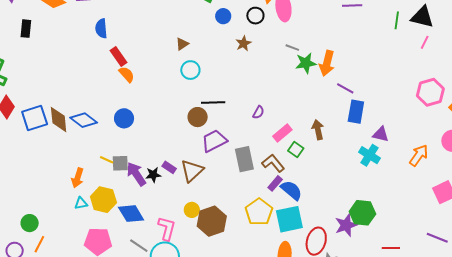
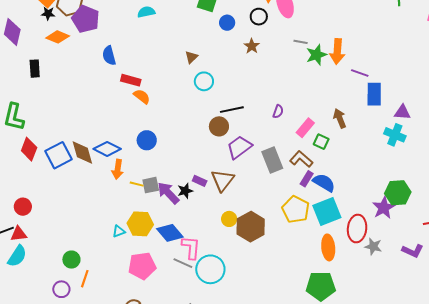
red rectangle: (118, 56) -> (131, 80), turned -30
orange arrow: (78, 178) -> (118, 169), moved
pink L-shape: (167, 228) -> (191, 248), moved

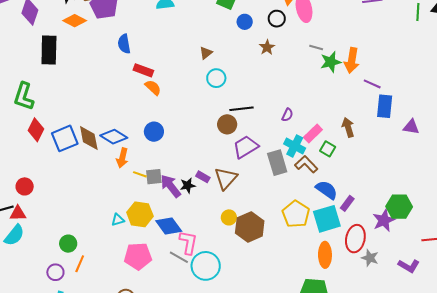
black rectangle: (35, 69) -> (49, 50), size x1.6
cyan cross: (395, 135) -> (295, 146), moved
purple rectangle: (307, 179) -> (347, 203), moved

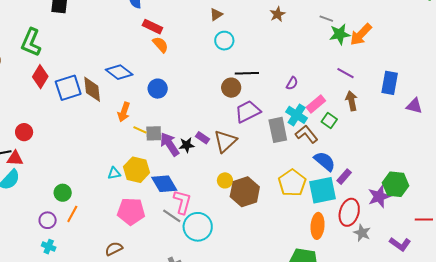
orange arrow: (352, 60) -> (361, 34), turned 30
purple line: (372, 84) -> (345, 73), moved
blue diamond: (114, 137) -> (119, 72), moved

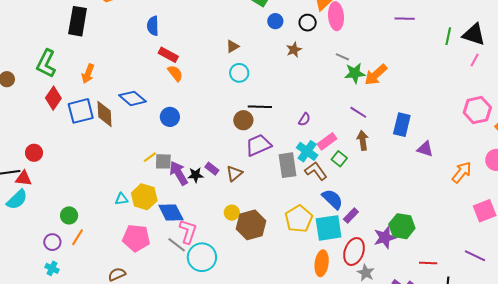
orange arrow: (124, 112) -> (88, 74), moved
yellow line: (140, 130) -> (150, 157), turned -64
brown triangle: (225, 141) -> (234, 173), size x0.7

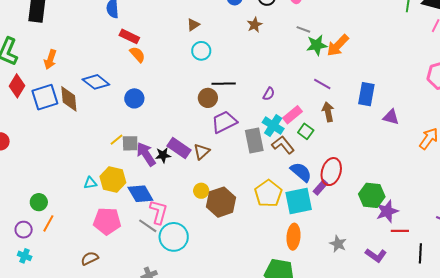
purple rectangle: (212, 169) -> (179, 148), size x1.6
purple star: (385, 237) -> (387, 211), moved
red ellipse: (354, 252) -> (331, 172), moved

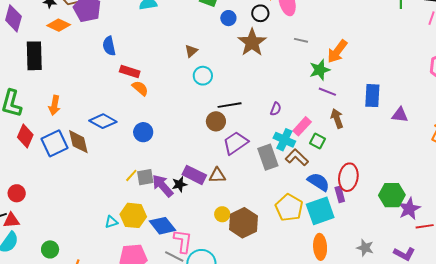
brown star: (255, 25) -> (252, 42), size x1.8
green star: (317, 45) -> (320, 70), moved
brown triangle: (202, 152) -> (217, 175), turned 48
purple rectangle: (320, 187) -> (340, 194), turned -49
green circle: (39, 202) -> (50, 249), moved

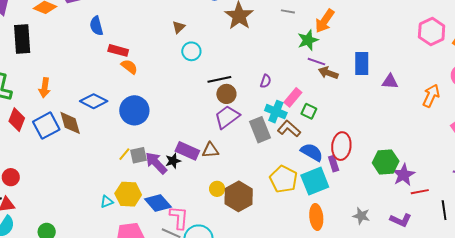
brown arrow: (337, 118) -> (328, 73), moved, turned -48
brown circle: (216, 121) -> (226, 94), moved
blue circle: (143, 132) -> (134, 110), size x1.5

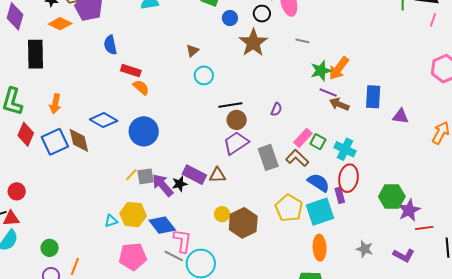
orange arrow: (325, 21) -> (339, 68), moved
pink rectangle: (293, 97) -> (303, 138), moved
cyan cross: (276, 112) -> (345, 149), moved

